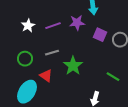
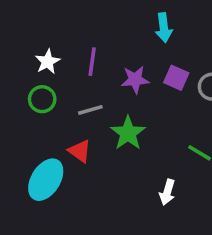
purple star: (77, 23) -> (135, 80), moved
purple line: (53, 26) -> (92, 62), turned -63
green circle: (25, 59) -> (42, 99), moved

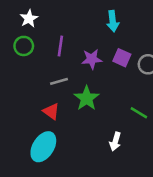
white star: (48, 62) -> (29, 18), moved
green circle: (42, 99) -> (24, 46), moved
cyan ellipse: (46, 180) -> (43, 147), moved

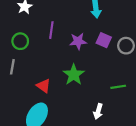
green circle: (24, 46) -> (20, 41), moved
gray line: (59, 81) -> (12, 67), moved, turned -64
green line: (139, 113) -> (118, 87), turned -40

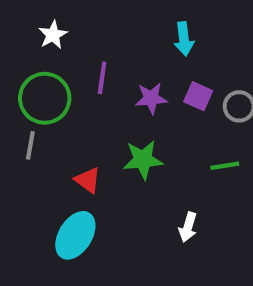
green circle: (20, 41) -> (45, 98), size x1.6
green star: (74, 75) -> (143, 160), turned 30
green line: (118, 87) -> (225, 166), moved

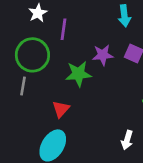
purple line: (102, 78) -> (64, 29), moved
green star: (143, 160) -> (78, 74), moved
red triangle: (88, 180) -> (61, 109), turned 36

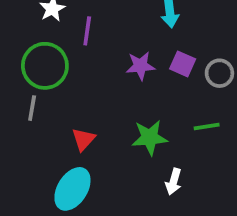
green star: (78, 74) -> (150, 137), moved

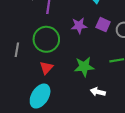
green circle: (45, 66) -> (46, 39), moved
white arrow: (174, 182) -> (98, 92), turned 88

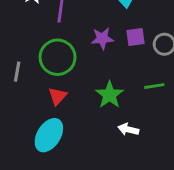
purple square: (103, 25) -> (135, 37), turned -32
green star: (84, 67) -> (110, 95), turned -30

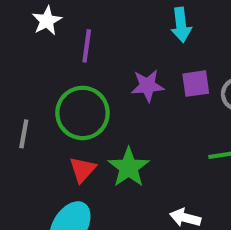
green star: (110, 95) -> (129, 167), moved

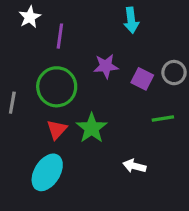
purple square: (196, 84) -> (142, 79), moved, turned 35

